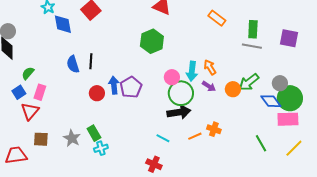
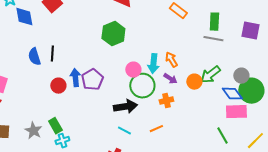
black arrow: (179, 112) -> (125, 107), moved
pink rectangle: (288, 119) -> (236, 112), moved
orange cross: (214, 129) -> (166, 101), moved, turned -32

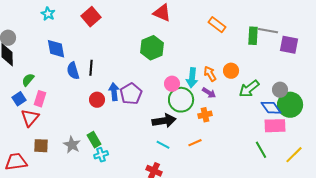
blue diamond: (24, 17) -> (56, 49), moved
gray line: (213, 39) -> (268, 31), moved
orange circle: (194, 82) -> (231, 71), moved

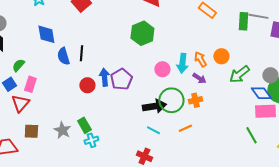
green circle: (181, 100) -> (171, 100), moved

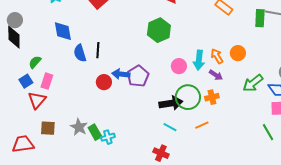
green arrow: (239, 74) -> (253, 83), moved
blue arrow: (104, 77) -> (121, 74), turned -78
green rectangle: (84, 125) -> (95, 132), moved

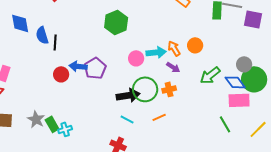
blue semicircle: (80, 53) -> (42, 35), moved
cyan arrow: (199, 60) -> (156, 52), turned -102

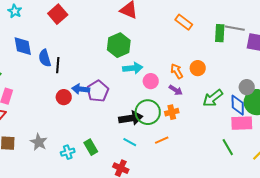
cyan arrow: (156, 52) -> (133, 68), moved
pink circle: (136, 58) -> (151, 81), moved
blue diamond: (235, 82) -> (238, 105), turned 35
green rectangle: (52, 124) -> (91, 147), moved

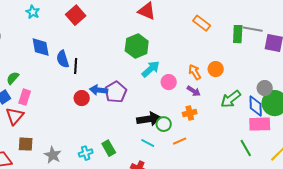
cyan arrow: (133, 68) -> (151, 69), turned -36
green circle: (148, 112) -> (164, 124), moved, size x0.6
gray star: (39, 142) -> (53, 155), moved

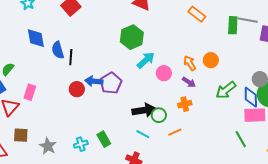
pink rectangle: (25, 97) -> (30, 92), moved

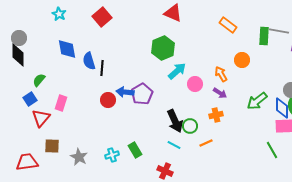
orange circle: (211, 60) -> (242, 60), moved
black arrow: (144, 110) -> (175, 121), turned 75

